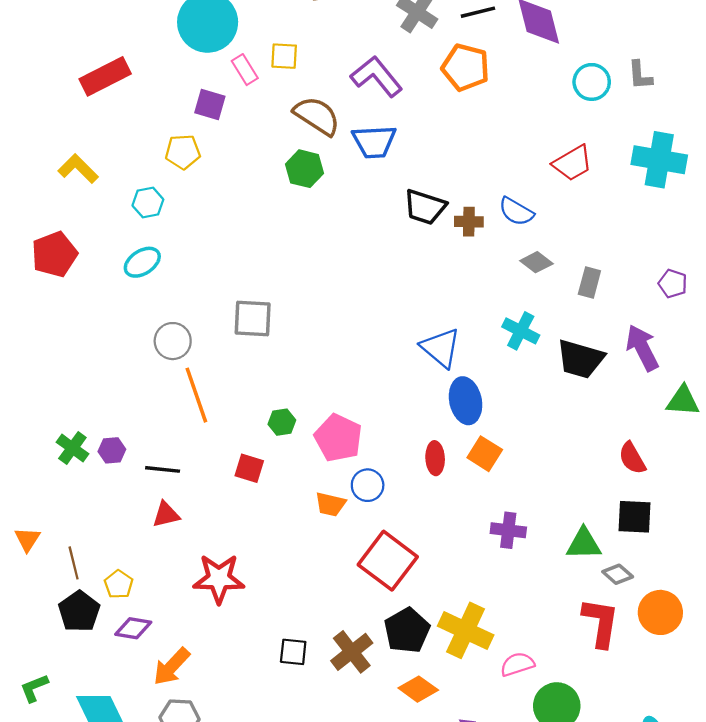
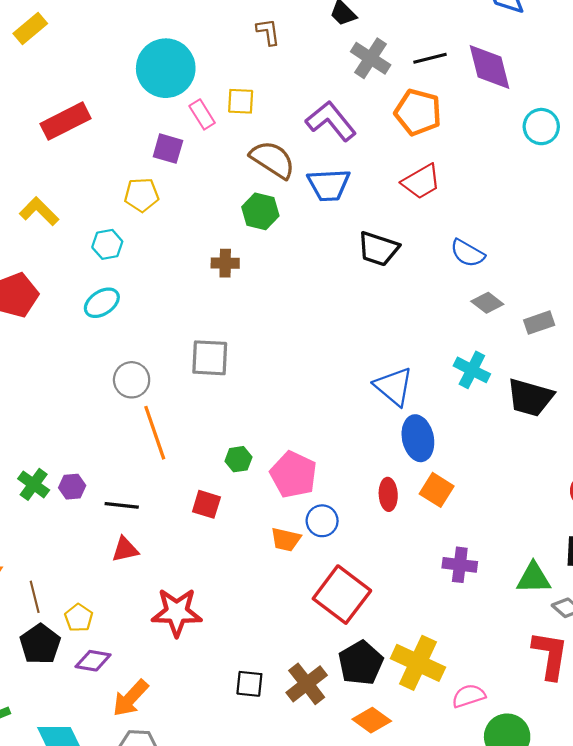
red trapezoid: (573, 163) -> (421, 182), moved
brown cross: (469, 222) -> (225, 263), moved
gray rectangle: (589, 282) -> (539, 323), turned 56

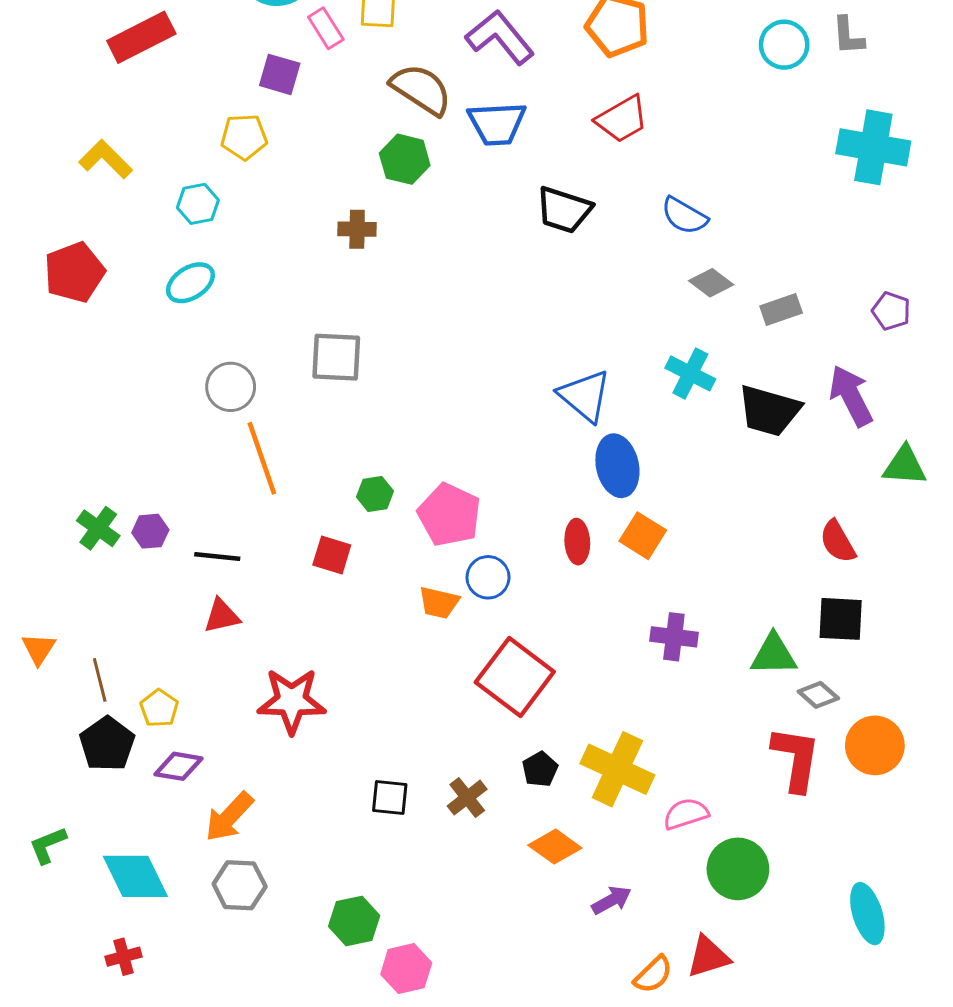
black pentagon: (361, 663) -> (540, 769), size x0.6
brown cross: (307, 684) -> (467, 798), size x0.7

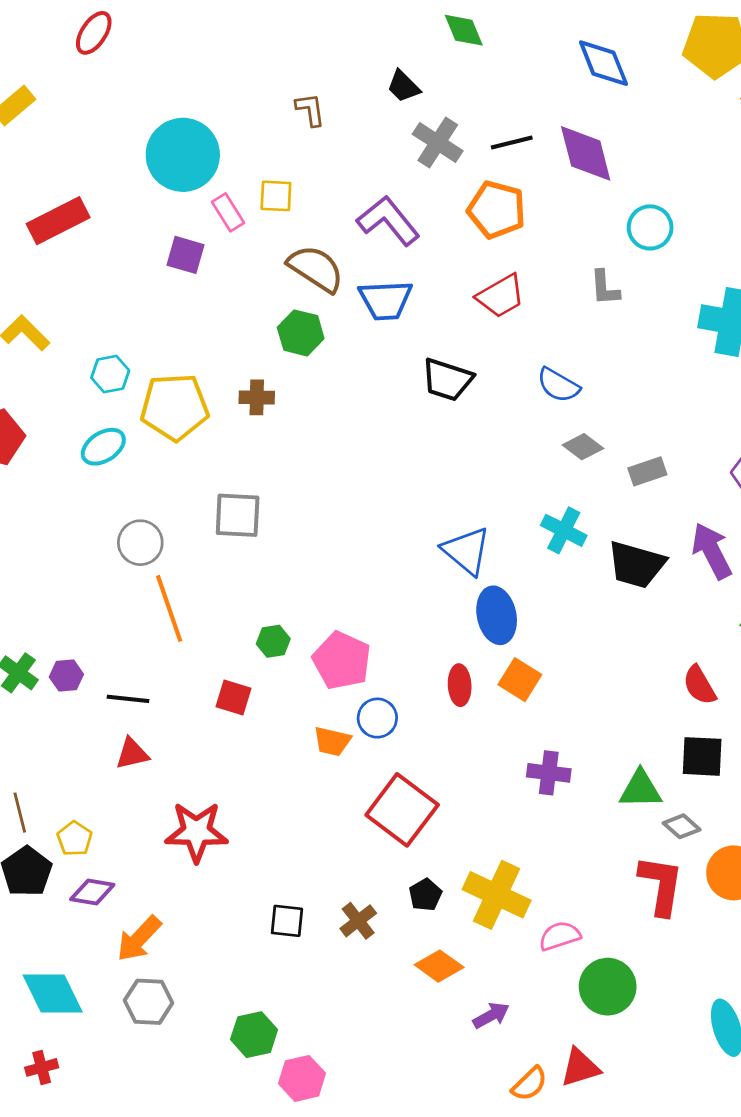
gray L-shape: (848, 36) -> (605, 288), moved
yellow pentagon: (244, 137) -> (175, 407), moved, size x1.6

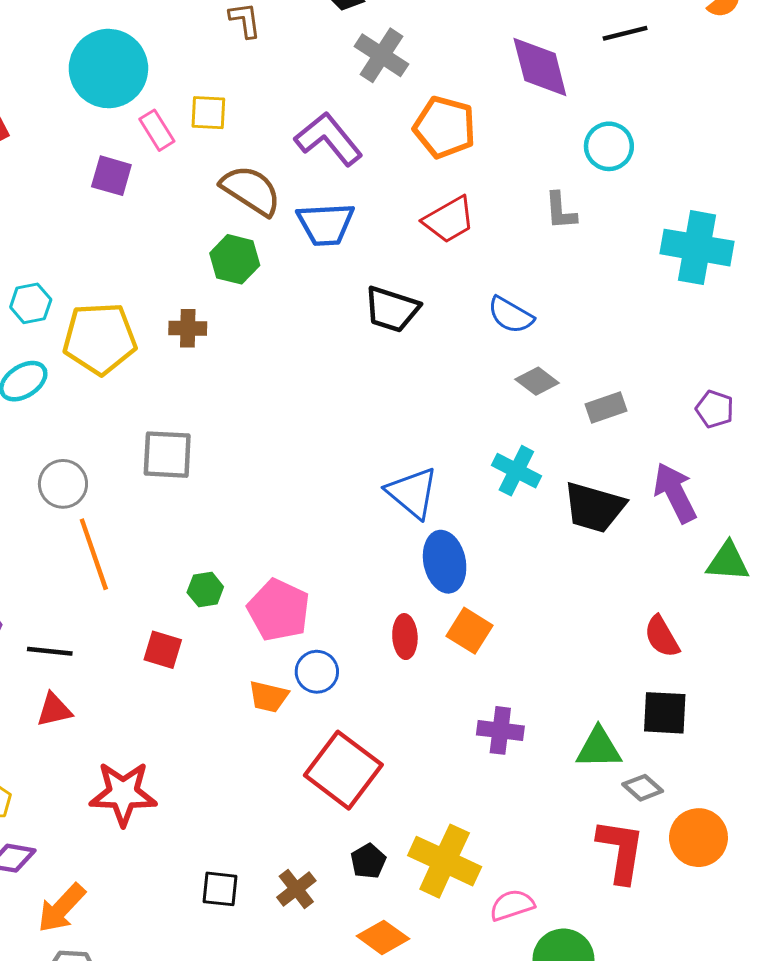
black line: (512, 143) -> (625, 33), moved

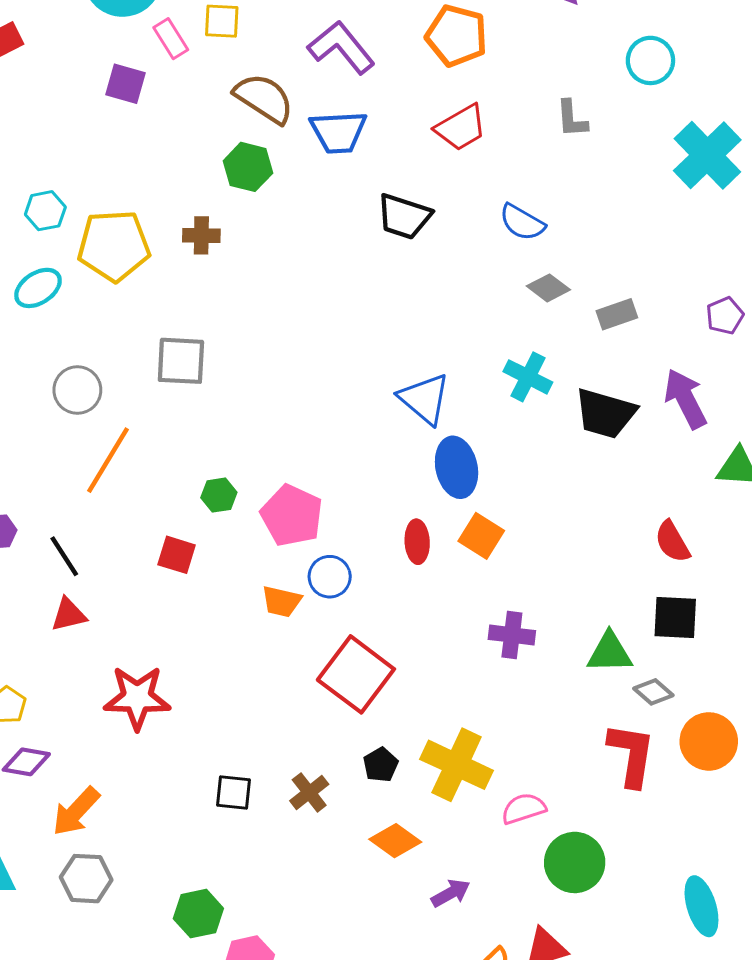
cyan circle: (609, 146) -> (650, 60), moved
cyan cross: (697, 248) -> (707, 155), turned 36
purple pentagon: (715, 409) -> (725, 316), turned 30
orange line: (94, 554) -> (108, 460), turned 50
black line: (50, 651) -> (64, 556), turned 51

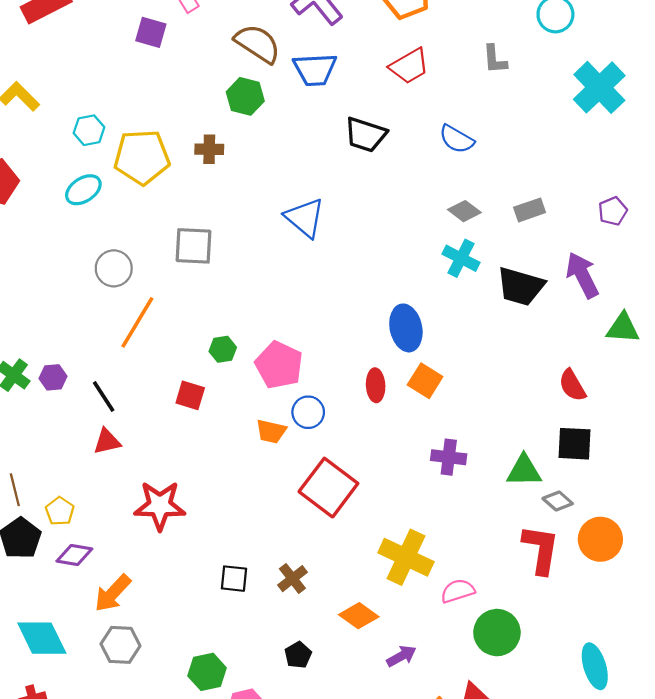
gray diamond: (548, 288) -> (464, 211), moved
blue triangle: (424, 399) -> (305, 218), moved
black pentagon: (381, 765) -> (298, 655), moved

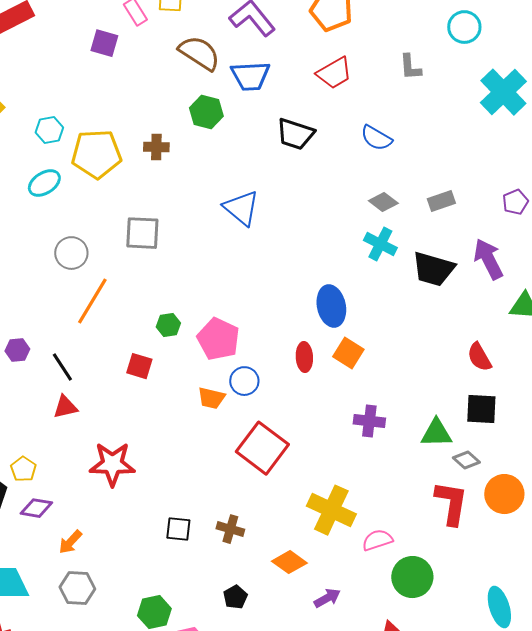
green hexagon: (245, 96) -> (206, 112), moved
brown cross: (292, 579) -> (230, 529), turned -36
orange arrow: (113, 593) -> (70, 542), size x0.7

